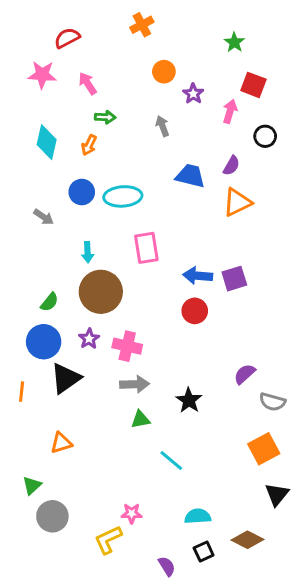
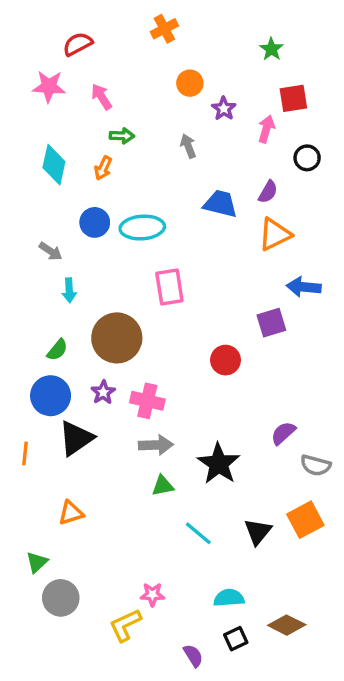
red square: (253, 85) -> (293, 98), turned -30
cyan arrow: (88, 252) -> (69, 290), moved
blue arrow: (198, 276) -> (304, 287), moved
black star: (189, 400) -> (219, 464), size x1.4
black triangle: (277, 494) -> (258, 532), moved

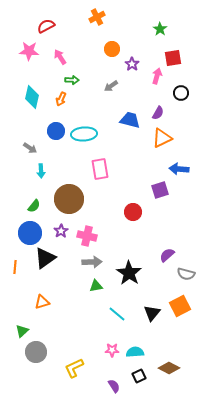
gray arrow: (188, 146) -> (111, 86), turned -104
pink star: (152, 594) -> (112, 350), moved

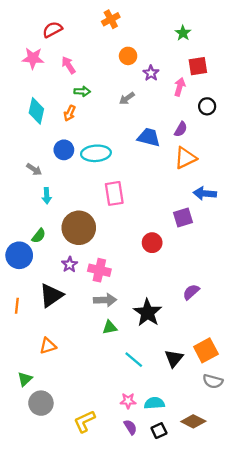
blue circle: (30, 233) -> (19, 255), moved
gray semicircle: (186, 274) -> (213, 381), moved
purple semicircle: (114, 386) -> (130, 427), moved

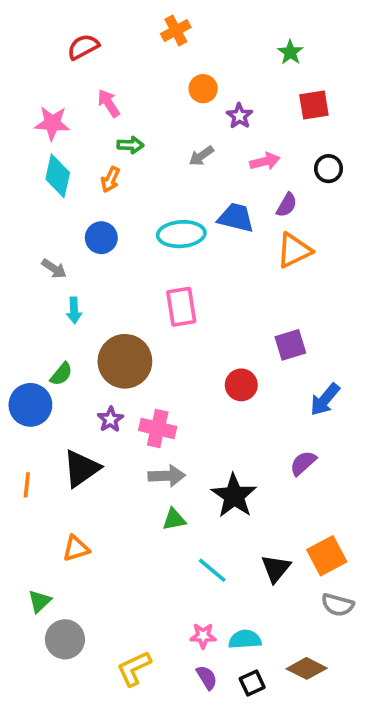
pink star: (33, 58) -> (52, 123), moved
pink arrow: (180, 87) -> (265, 161), moved, turned 60
cyan ellipse: (96, 153) -> (181, 234), moved
blue arrow: (205, 193) -> (325, 399), moved, turned -55

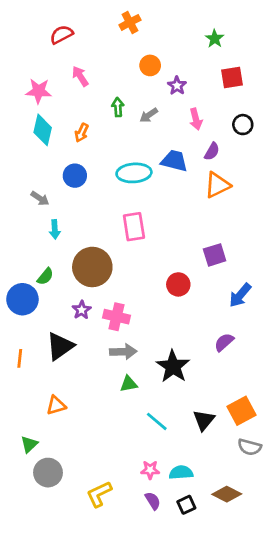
green arrow: (130, 145) -> (118, 107), moved, turned -96
pink arrow: (265, 161) -> (196, 119), turned 90

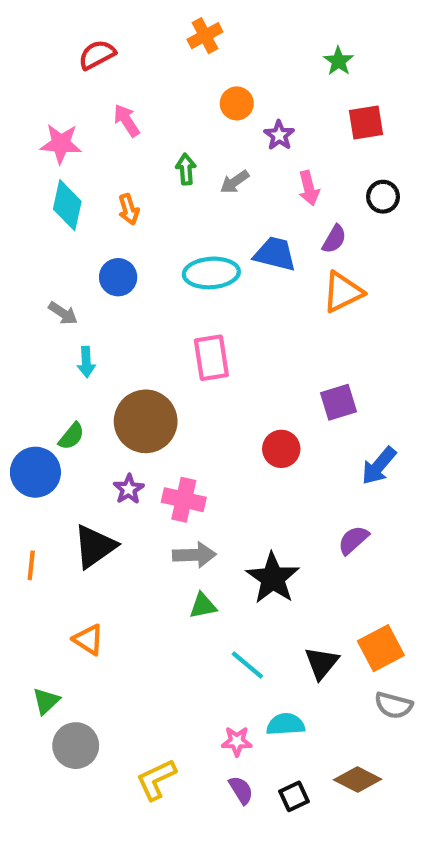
orange arrow: (82, 133) -> (129, 209), turned -42
orange triangle: (56, 405) -> (88, 640), turned 50
cyan semicircle: (181, 473) -> (285, 724), moved

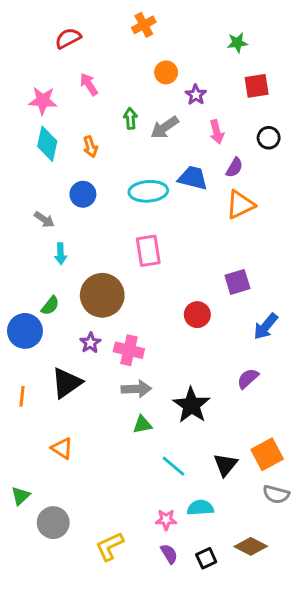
green star: (338, 61) -> (237, 43), turned 30
gray arrow: (235, 182) -> (165, 127), size x1.4
green triangle: (46, 701) -> (21, 496), moved

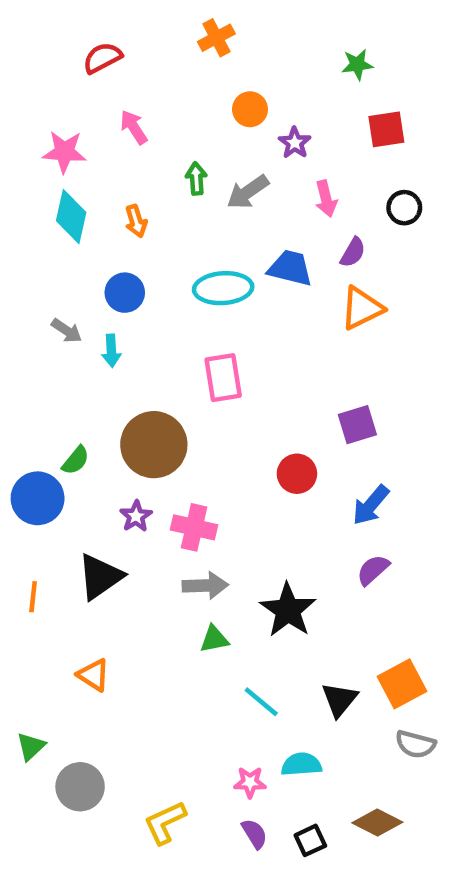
cyan arrow: (61, 254) -> (111, 351), moved
blue arrow: (266, 326) -> (371, 505), moved

